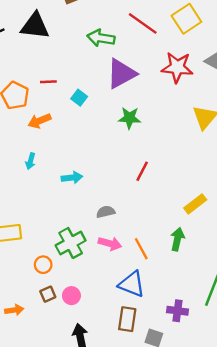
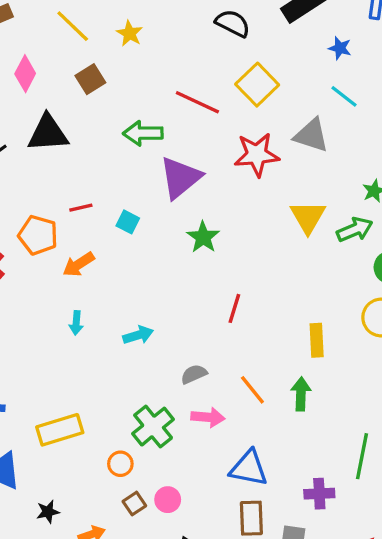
green star: (129, 118) -> (203, 237), turned -30
yellow rectangle: (195, 204) -> (317, 340), turned -45
orange line: (141, 249) -> (252, 390), moved

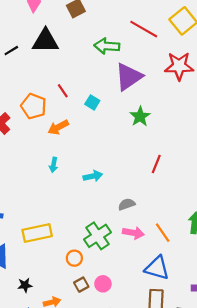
red line: (81, 208) -> (63, 91), turned 64
orange line: (252, 390) -> (163, 233), moved

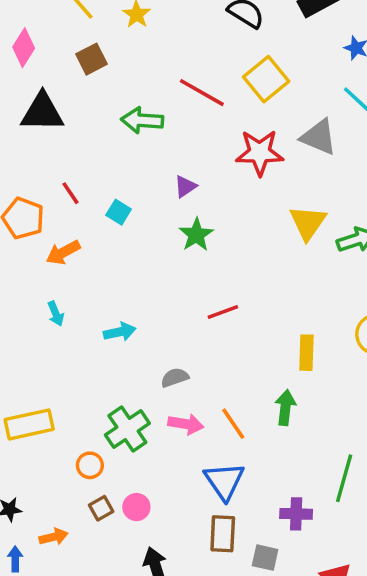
purple triangle: (129, 77) -> (185, 187), moved, size x0.5
red line: (156, 164) -> (223, 312), turned 48
cyan arrow: (54, 165) -> (56, 314), turned -32
blue triangle: (157, 268) -> (224, 481), turned 40

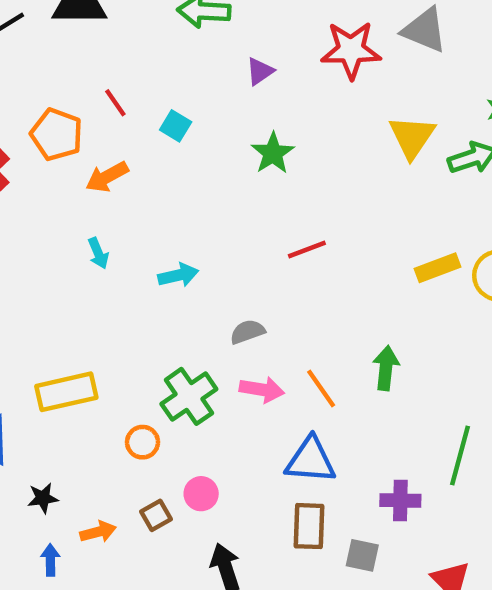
purple triangle: (185, 187) -> (260, 71), moved
yellow rectangle: (306, 353) -> (438, 268), moved, turned 68
blue triangle: (224, 481) -> (310, 460), turned -51
brown square: (101, 508) -> (156, 515), moved

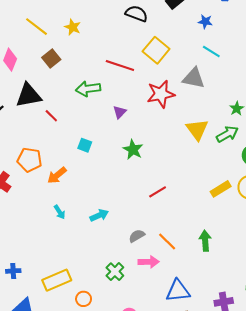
red line: (115, 103) -> (51, 116), moved
orange line: (321, 389) -> (167, 241), moved
green cross: (189, 396) -> (115, 272), size x0.7
orange circle: (143, 442) -> (84, 299), moved

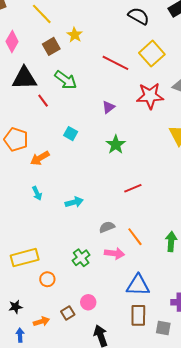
yellow star: (73, 27) -> (75, 35), moved
green arrow: (88, 89) -> (66, 80), moved, turned -145

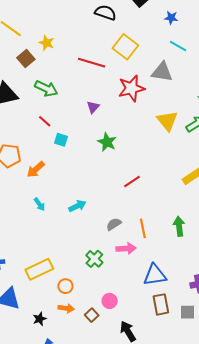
red line: (43, 101) -> (45, 121), moved
orange line: (135, 237) -> (143, 228), turned 36
orange arrow: (41, 321) -> (66, 308), moved, turned 35

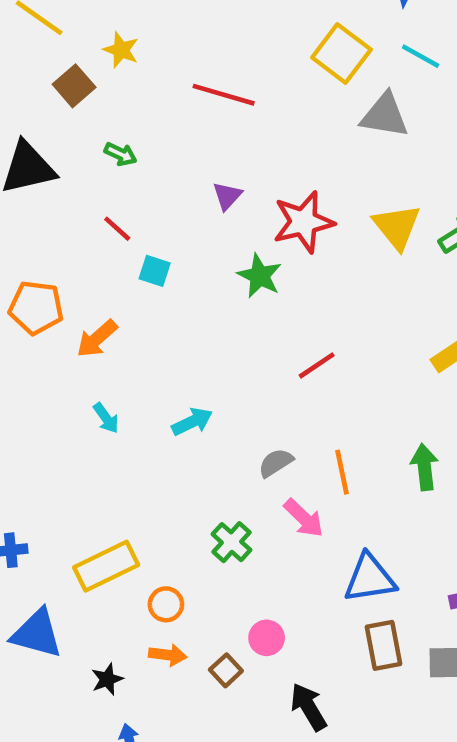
yellow square: (125, 47) -> (341, 53), moved
red star: (131, 88) -> (303, 222), moved
green arrow: (46, 89) -> (121, 154), size x0.6
pink arrow: (126, 248) -> (304, 518), turned 48

